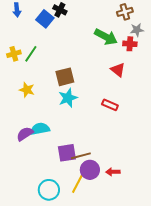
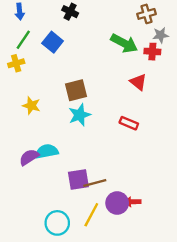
blue square: (45, 19) -> (53, 42), moved
green line: (31, 54) -> (23, 40), moved
purple circle: (90, 170) -> (117, 203), moved

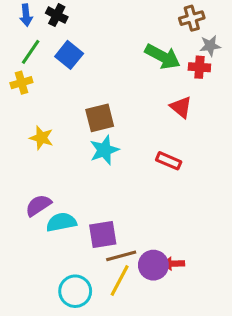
black cross: (70, 12) -> (57, 15), moved
cyan semicircle: (47, 151) -> (61, 222), moved
brown line: (95, 183) -> (121, 256), moved

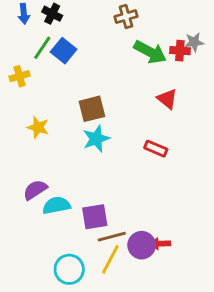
brown cross: (192, 18) -> (126, 17), moved
green line: (31, 52) -> (42, 48), moved
red cross: (199, 67) -> (180, 51), moved

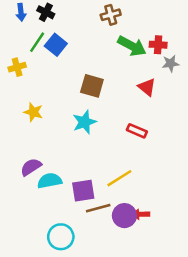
gray star: (194, 42) -> (171, 63), moved
brown square: (92, 109) -> (92, 86), moved, turned 30
yellow line: (110, 259) -> (119, 178), moved, turned 30

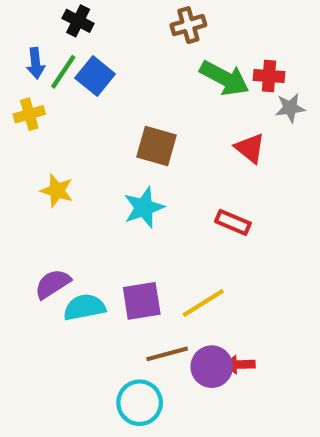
blue arrow: (21, 12) -> (36, 63), moved
purple square: (83, 191) -> (142, 301), moved
cyan circle: (61, 237) -> (140, 403), moved

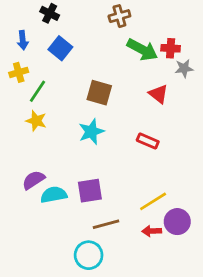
green line: (63, 72) -> (38, 91), moved
yellow line: (203, 303) -> (153, 201), moved
purple circle: (212, 367) -> (177, 222), moved

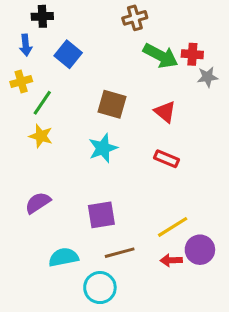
black cross: (50, 13) -> (42, 16), moved, turned -30
red triangle: (158, 94) -> (165, 112), moved
cyan semicircle: (54, 195) -> (64, 257), moved

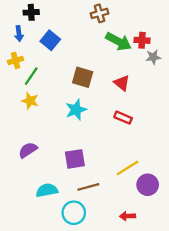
red arrow: (171, 260) -> (127, 216), moved

